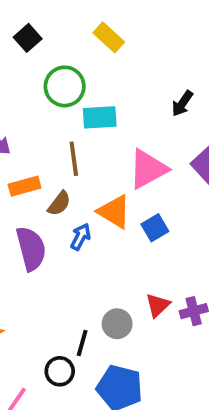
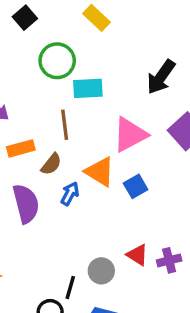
black arrow: (182, 103) -> (161, 77), size x1.5
red triangle: (158, 305) -> (137, 255), turned -45

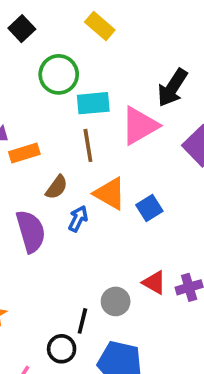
brown line: (65, 125) -> (88, 145), moved
pink triangle: (130, 135) -> (140, 126), moved
orange rectangle: (21, 148) -> (24, 153), moved

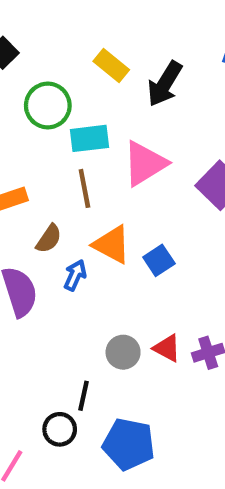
yellow rectangle: (100, 26) -> (111, 65), moved
black arrow: (172, 88) -> (165, 84), moved
gray circle: (116, 301) -> (123, 352), moved

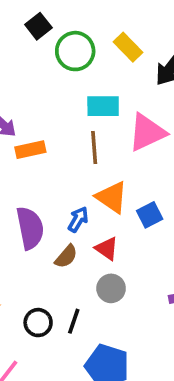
green circle: (48, 106) -> (75, 51), moved
brown semicircle: (49, 239) -> (66, 256), moved
red triangle: (167, 348) -> (107, 249), moved
black circle: (60, 429) -> (38, 323), moved

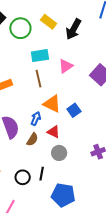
pink triangle: (147, 132) -> (66, 66), size x0.7

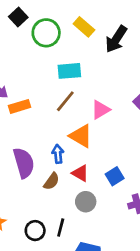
pink triangle: (66, 66) -> (101, 110), moved
brown line: (39, 79) -> (65, 101), turned 48
blue square: (74, 110) -> (115, 176), moved
blue arrow: (36, 119) -> (58, 154), turned -32

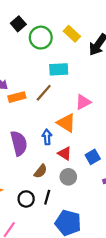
brown line: (65, 101) -> (44, 93), moved
brown semicircle: (51, 181) -> (41, 171), moved

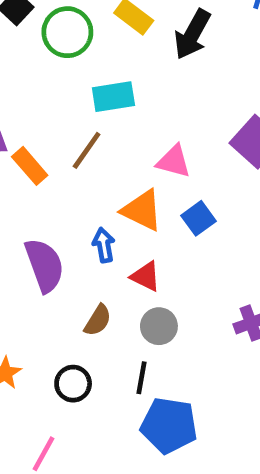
orange rectangle: (17, 97) -> (30, 166), turned 70
pink triangle: (83, 102) -> (174, 161), turned 49
blue square: (93, 157) -> (199, 218), moved
black line: (47, 197) -> (142, 378), moved

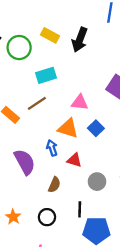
brown line: (87, 150) -> (37, 103), turned 30
gray circle: (159, 326) -> (97, 182), moved

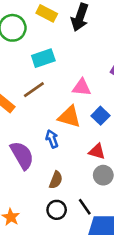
red triangle: (74, 160) -> (97, 151), moved
black line: (80, 209) -> (85, 207), turned -35
black circle: (47, 217) -> (57, 210), moved

